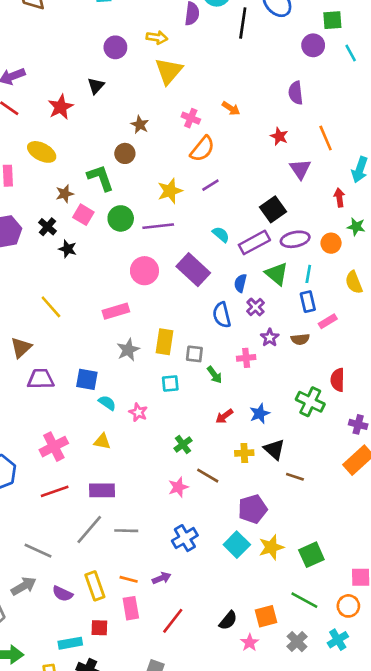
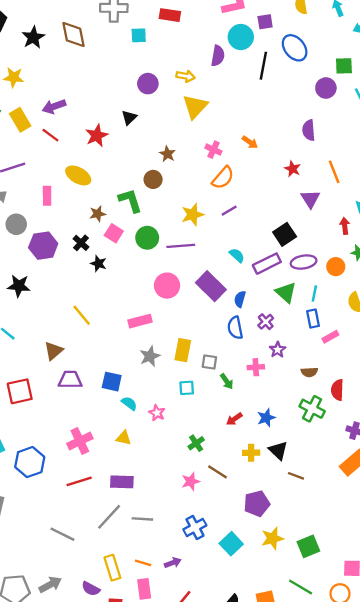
blue semicircle: (240, 283) -> (240, 299), moved
brown semicircle: (300, 339) -> (309, 372), moved
cyan square: (237, 545) -> (231, 544), moved
gray arrow: (24, 586) -> (50, 585), moved
purple semicircle: (62, 594) -> (91, 589), moved

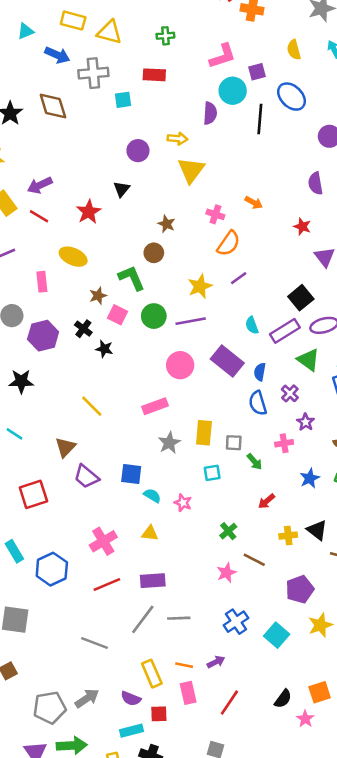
cyan semicircle: (237, 255) -> (252, 325), turned -147
purple trapezoid: (70, 380) -> (86, 477), turned -135
blue star: (266, 418) -> (310, 478), moved

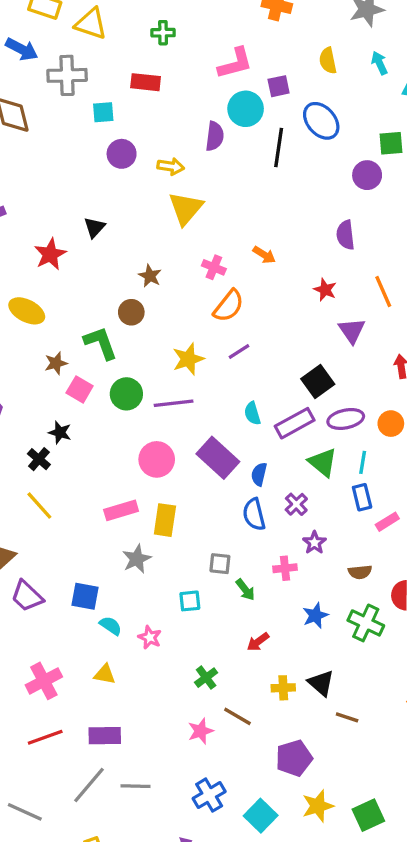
purple circle: (138, 151) -> (122, 154), moved
black cross: (83, 329) -> (39, 459), moved
yellow rectangle: (204, 433) -> (165, 520), moved

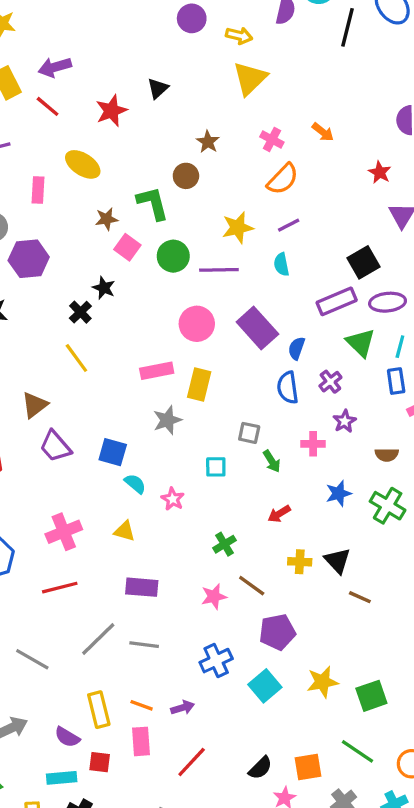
cyan semicircle: (252, 413) -> (281, 264), moved
purple rectangle: (105, 736) -> (142, 587), moved
purple pentagon: (294, 758) -> (277, 632), moved

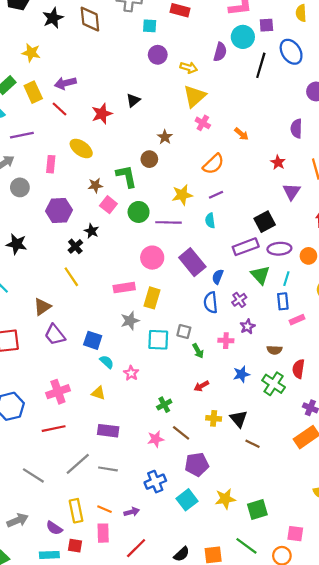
pink cross: (272, 139) -> (203, 123), moved
purple hexagon: (29, 259) -> (59, 211), moved
cyan square: (216, 467) -> (158, 340), moved, size x1.5

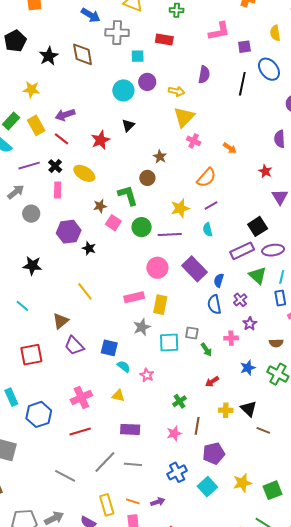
cyan circle: (243, 37) -> (123, 90), moved
black star: (92, 231) -> (89, 248), moved
black cross: (75, 246) -> (55, 166), moved
brown line: (181, 433) -> (197, 426), turned 66

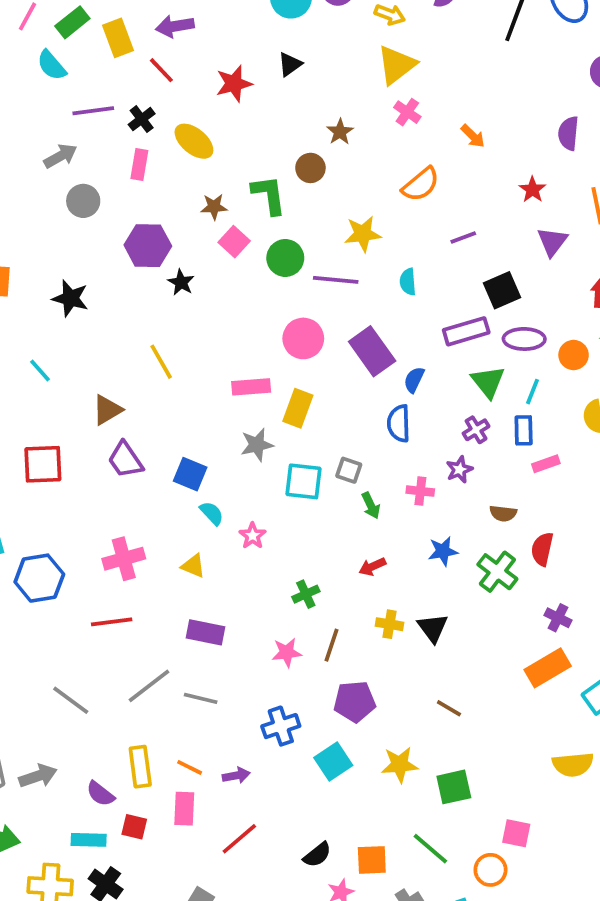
purple line: (211, 205) -> (463, 238), moved
purple cross: (240, 300) -> (476, 430), moved
brown line: (263, 430) -> (449, 708), moved

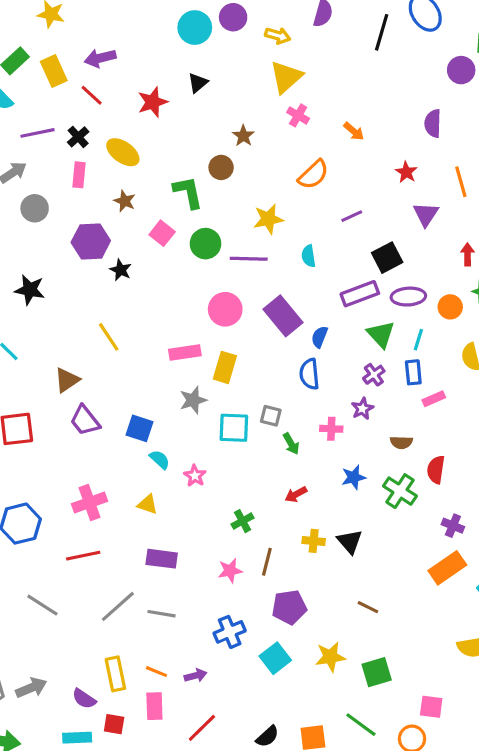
brown star: (214, 207) -> (125, 201), moved, turned 30
gray line: (71, 700) -> (42, 605), moved

